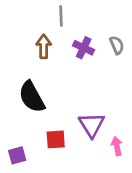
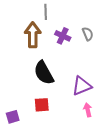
brown arrow: (44, 46) -> (33, 35), size x1.4
black semicircle: (32, 97) -> (44, 73), moved
purple triangle: (92, 125) -> (82, 86), moved, turned 40

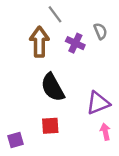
gray line: (46, 12) -> (55, 14), turned -35
gray semicircle: (88, 34) -> (100, 31), moved

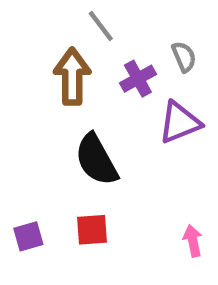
purple cross: (75, 43) -> (138, 79), turned 36
purple triangle: (98, 103) -> (180, 122), moved
purple square: (15, 140) -> (28, 236), moved

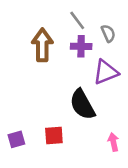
gray line: (101, 26) -> (77, 20), moved
purple cross: (138, 79) -> (81, 46), turned 30
black semicircle: (96, 160) -> (82, 104), moved

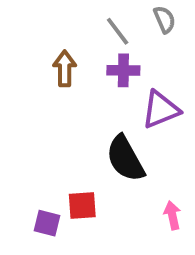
gray semicircle: (108, 33) -> (165, 19), moved
brown arrow: (42, 45) -> (65, 68), size x0.7
purple square: (16, 139) -> (47, 223), moved, turned 30

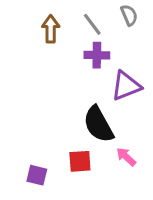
brown arrow: (65, 68) -> (51, 29), moved
red square: (82, 206) -> (80, 161), moved
pink arrow: (172, 215) -> (126, 157), moved, turned -35

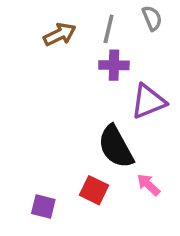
gray line: (92, 24) -> (109, 29), turned 50
brown arrow: (51, 29) -> (60, 34), turned 64
red square: (80, 161) -> (94, 190), turned 30

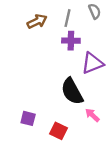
red square: (94, 190) -> (59, 131), moved
purple square: (43, 206) -> (28, 118), moved

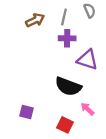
purple triangle: (92, 63) -> (87, 60), turned 40
black semicircle: (72, 91) -> (68, 86), turned -40
red square: (59, 131) -> (65, 125), moved

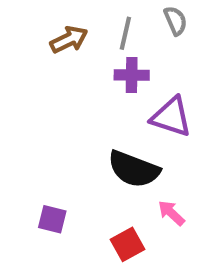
red square: (65, 125) -> (127, 244), turned 35

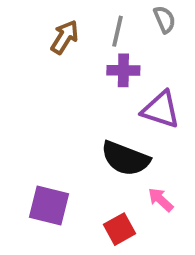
brown arrow: (69, 40) -> (65, 37), turned -32
purple square: (52, 219) -> (49, 206), size x1.5

